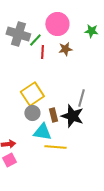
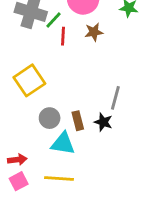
yellow square: (32, 94) -> (29, 80), moved
black star: (72, 116) -> (103, 122), size x0.6
yellow line: (55, 147) -> (59, 178), moved

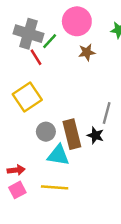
red line: (63, 36) -> (36, 57), moved, turned -35
brown rectangle: (78, 121) -> (72, 134), size x1.6

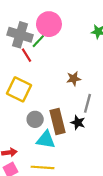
pink circle: (77, 21) -> (49, 24), moved
brown star: (87, 52) -> (74, 79), moved
yellow square: (27, 97) -> (19, 89), turned -30

